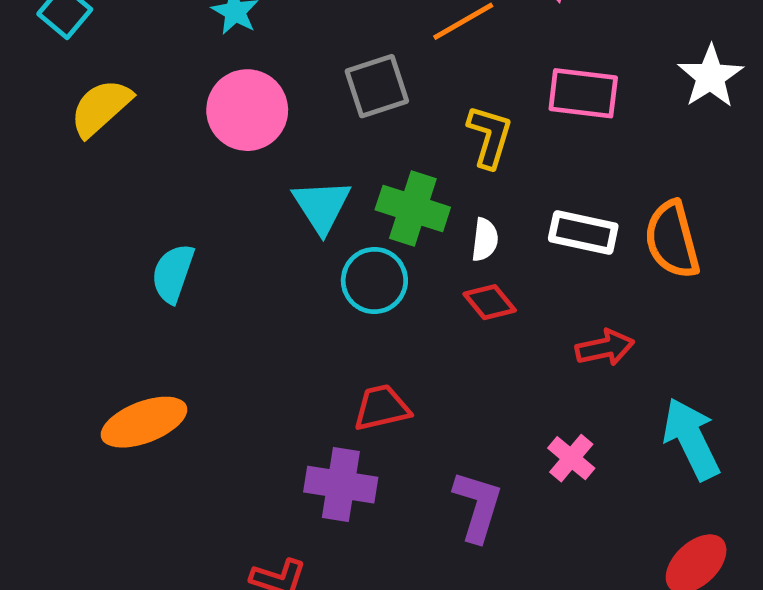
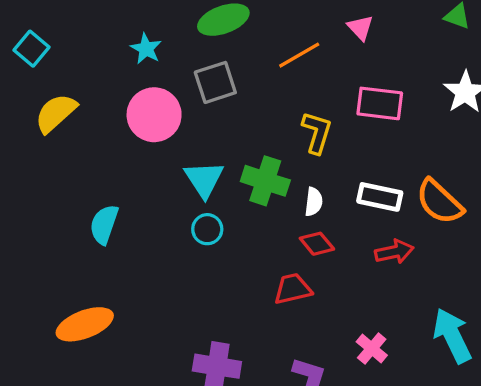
gray square: (377, 86) -> (215, 82), moved
orange semicircle: (672, 240) -> (439, 202), turned -32
cyan circle: (374, 281) -> (207, 229), moved, size x0.7
red arrow: (605, 348) -> (394, 252), moved
red trapezoid: (382, 408) -> (293, 289), moved

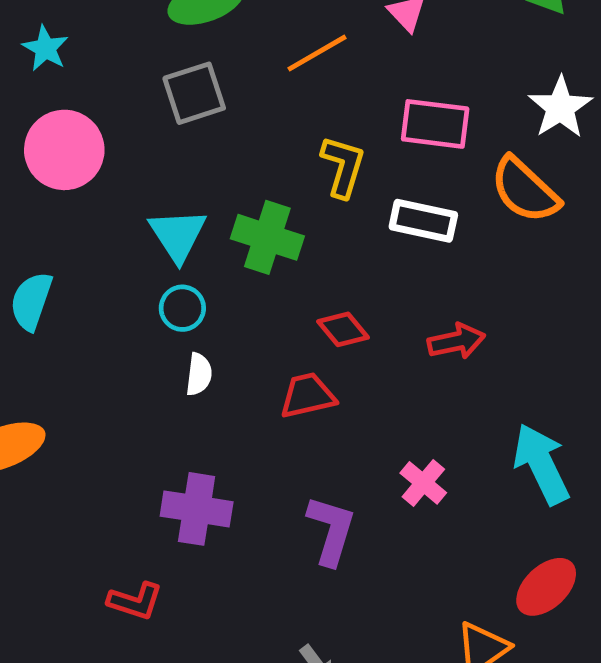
cyan star: (146, 49) -> (45, 48), moved
pink circle: (154, 115) -> (64, 150), moved
white rectangle: (380, 197) -> (423, 221), moved
white semicircle: (314, 202) -> (199, 374), moved
orange semicircle: (439, 202) -> (525, 190), moved

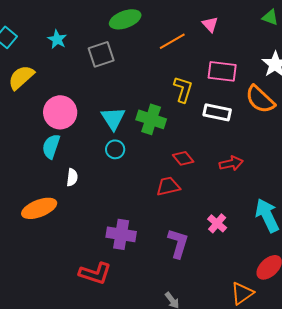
gray square: (194, 93) -> (101, 54), moved
pink circle: (64, 150) -> (60, 112), moved
white semicircle: (199, 374) -> (72, 177), moved
red L-shape: (135, 601) -> (95, 273), size x1.4

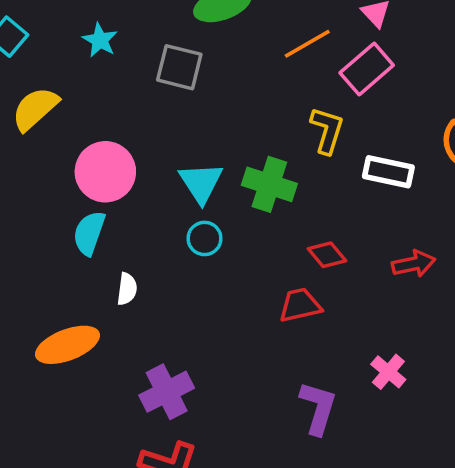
gray square: (101, 54) -> (179, 67), turned 32
pink rectangle: (222, 71) -> (367, 69), moved, turned -48
purple cross: (121, 234) -> (167, 392), moved, turned -36

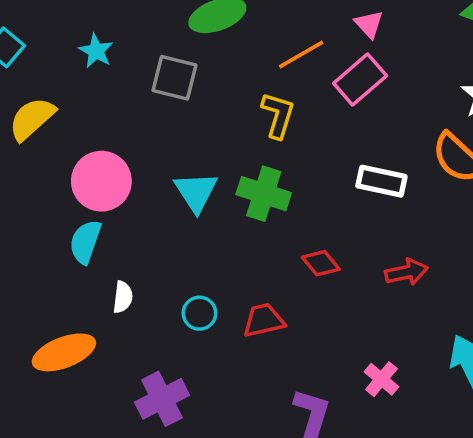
yellow L-shape: (327, 130) -> (278, 115), moved
cyan circle: (204, 238) -> (199, 313), moved
red trapezoid: (300, 305) -> (264, 320), moved

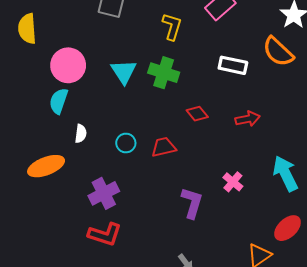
yellow semicircle: (32, 119) -> (27, 29), turned -52

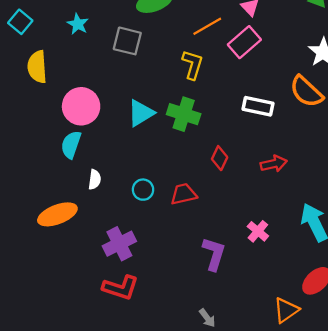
cyan triangle: (124, 72) -> (141, 113), turned 32
red diamond: (197, 114) -> (220, 158), turned 65

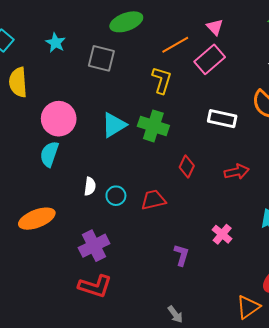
white semicircle: (95, 179) -> (90, 186), moved
purple L-shape: (214, 254) -> (181, 255), size x0.7

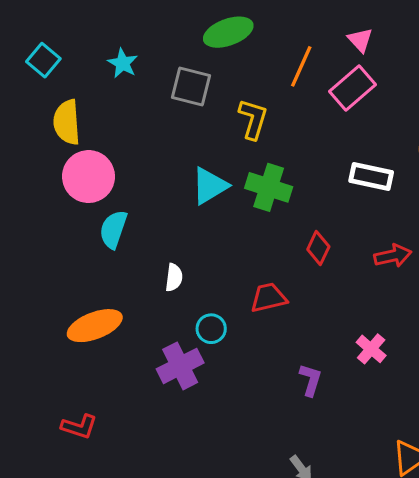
orange line: (175, 45) -> (301, 66), turned -36
yellow L-shape: (162, 80) -> (253, 119), moved
pink circle: (59, 119) -> (89, 177), moved
cyan circle: (116, 196) -> (211, 329), moved
red L-shape: (95, 286) -> (79, 427), moved, size x0.7

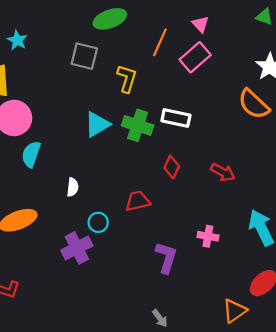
cyan star: (123, 63) -> (17, 40), moved
white rectangle: (371, 177) -> (176, 118), moved
red arrow: (393, 256) -> (223, 172), turned 40
pink cross: (371, 349) -> (208, 236), turned -30
purple L-shape: (311, 380) -> (166, 258), size x1.4

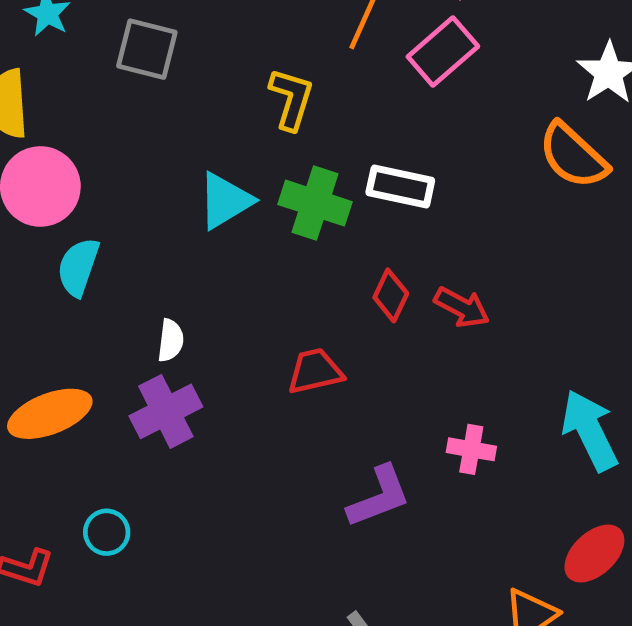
gray square: (84, 56) -> (147, 49), moved
red arrow: (223, 172) -> (462, 307), moved
cyan circle: (98, 222) -> (107, 532), moved
purple cross: (77, 248) -> (166, 411), moved
purple L-shape: (166, 258) -> (379, 497), turned 52

